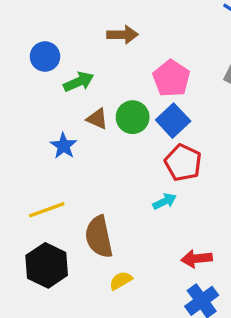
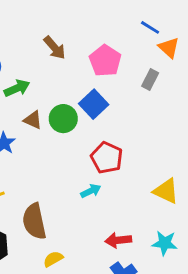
brown arrow: (122, 35) -> (55, 48), turned 50
pink pentagon: (171, 78) -> (105, 61), moved
blue square: (173, 121) -> (94, 104), moved

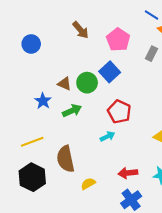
green arrow: (17, 88) -> (72, 111), moved
yellow semicircle: (53, 259) -> (88, 184), moved

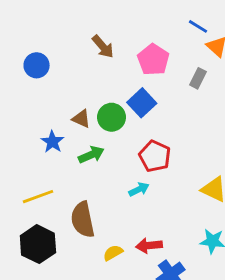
red arrow: (128, 173) -> (149, 246), moved

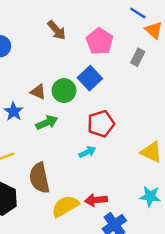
red pentagon: (155, 156) -> (101, 124), turned 30
yellow semicircle: (113, 253) -> (65, 206), size x1.6

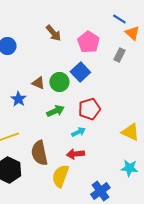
green arrow: (47, 123) -> (55, 111), moved
red arrow: (96, 200) -> (75, 154), moved
yellow semicircle: (65, 206) -> (60, 176), turned -40

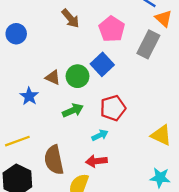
gray rectangle: (119, 55) -> (148, 44), size x1.6

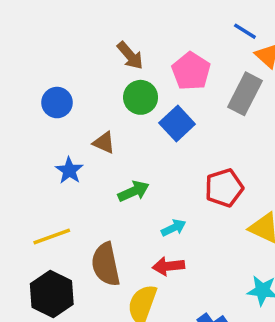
blue circle: (16, 34) -> (57, 103), moved
green circle: (78, 76) -> (141, 97), moved
red pentagon: (113, 108) -> (224, 188), moved

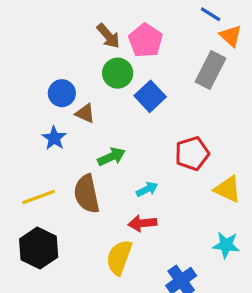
pink pentagon: (191, 71) -> (146, 41), moved
blue circle: (57, 103) -> (62, 93), moved
brown semicircle: (106, 264) -> (87, 194), moved

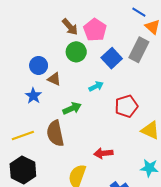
blue square: (150, 96) -> (112, 58), moved
cyan arrow: (147, 189) -> (96, 86), moved
red arrow: (142, 223) -> (103, 153), moved

